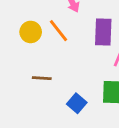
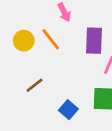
brown line: (42, 78) -> (35, 85), turned -42

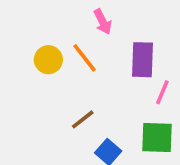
brown line: (35, 85) -> (83, 119), moved

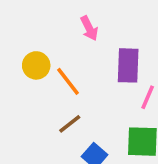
orange line: (85, 58) -> (68, 81), moved

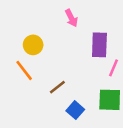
orange line: (68, 81) -> (24, 70), moved

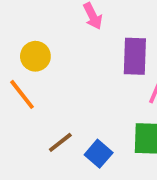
brown line: (57, 87) -> (60, 142), moved

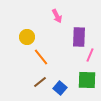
orange line: (22, 94) -> (41, 57), moved

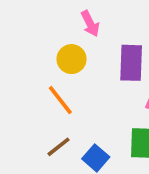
yellow circle: (27, 37) -> (72, 59), moved

